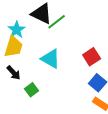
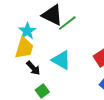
black arrow: (14, 73) -> (33, 68), moved

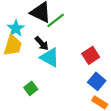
black arrow: (33, 68) -> (42, 43), moved

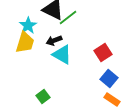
black arrow: (42, 43) -> (54, 41), turned 112
green square: (31, 88) -> (43, 97), moved

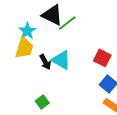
black arrow: (54, 41) -> (45, 62), moved, turned -98
red square: (103, 53) -> (102, 58), turned -30

